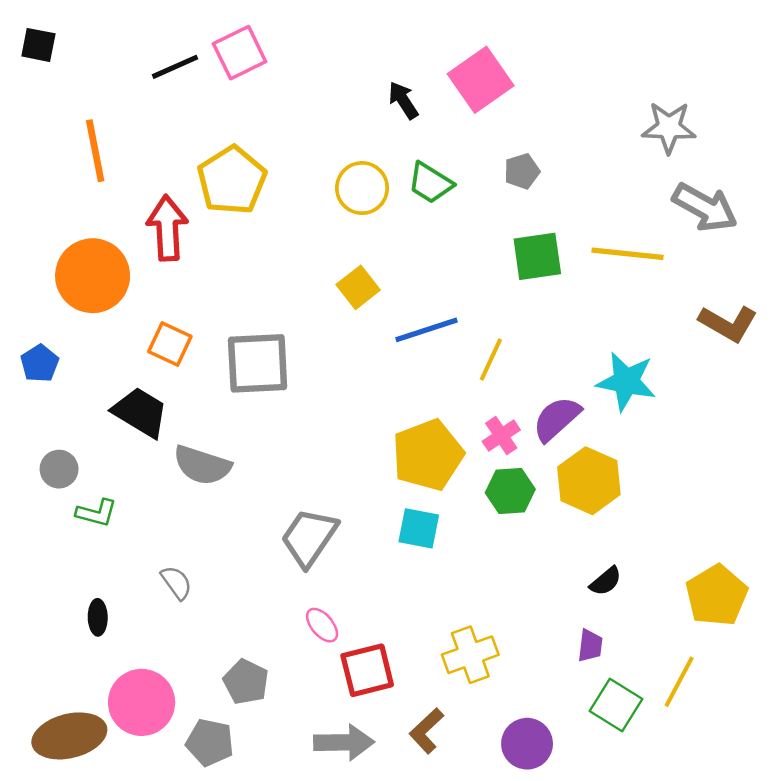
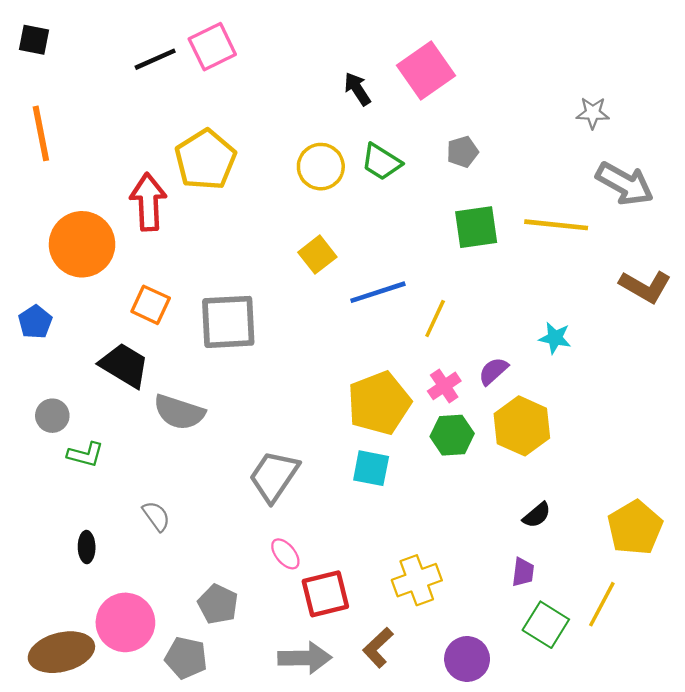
gray star: (669, 127) -> (593, 113), size x0.7
orange line: (95, 151) -> (41, 133), moved
cyan star: (626, 381) -> (555, 338), size x0.6
purple semicircle: (557, 419) -> (493, 371), size x0.7

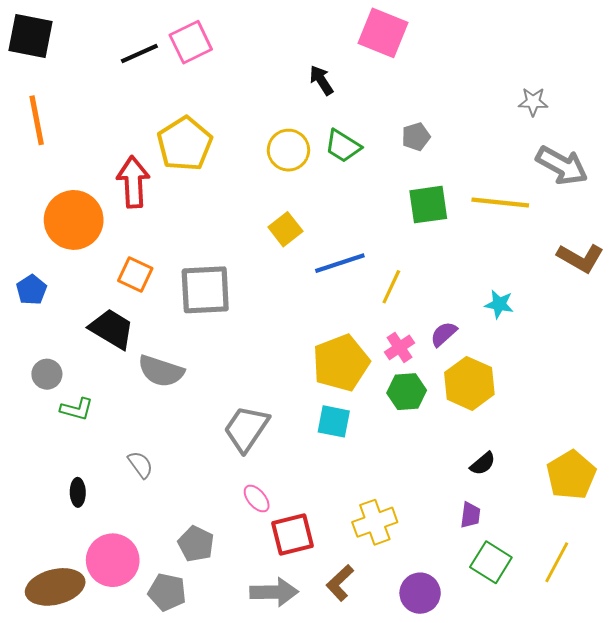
black square: (34, 40) -> (30, 36), size x1.6
pink square: (426, 71) -> (383, 33), moved, turned -33
yellow line: (602, 604) -> (557, 562), moved

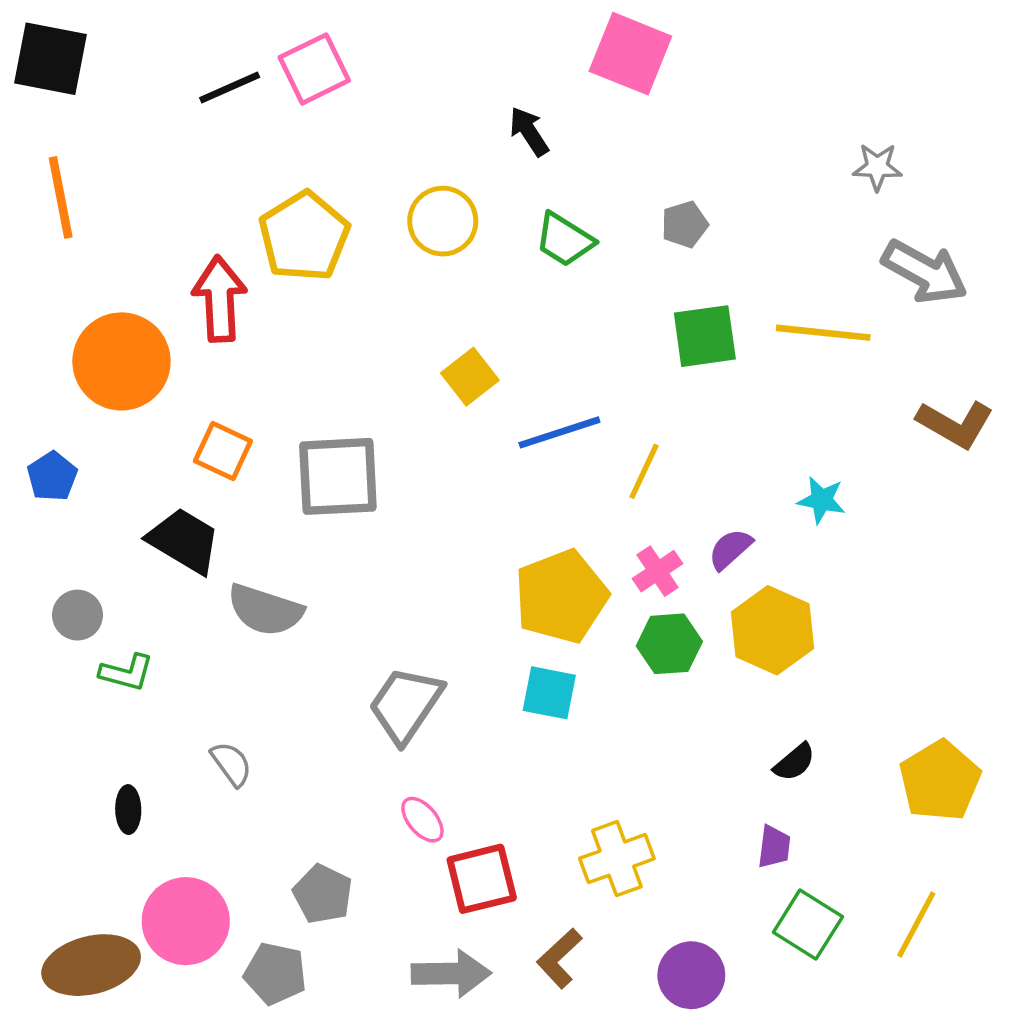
yellow circle: (288, 150) -> (443, 221), moved

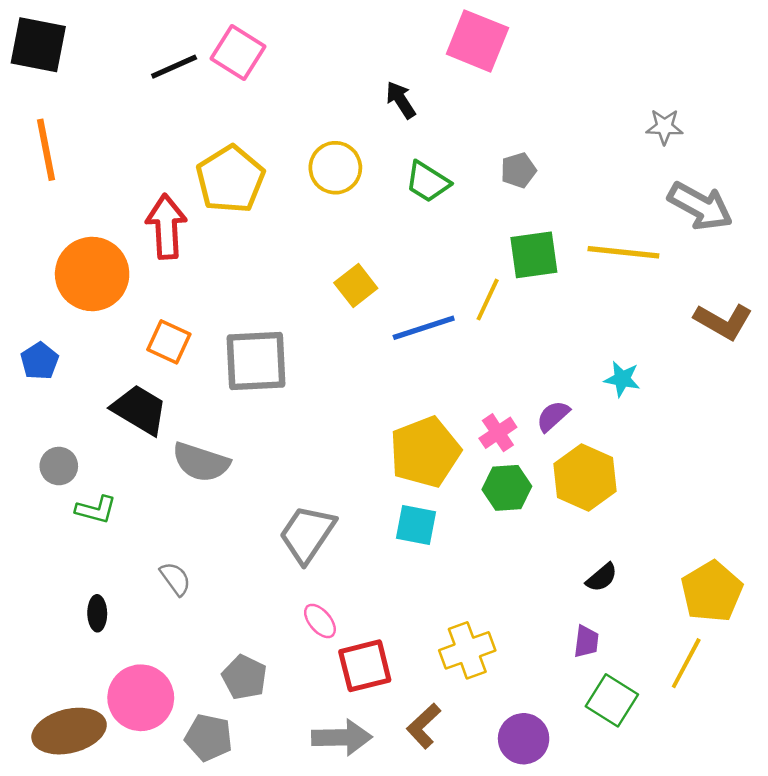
pink square: (314, 69) -> (238, 52), turned -32
yellow line: (644, 471) -> (488, 300), moved
yellow line: (916, 924) -> (686, 663), moved

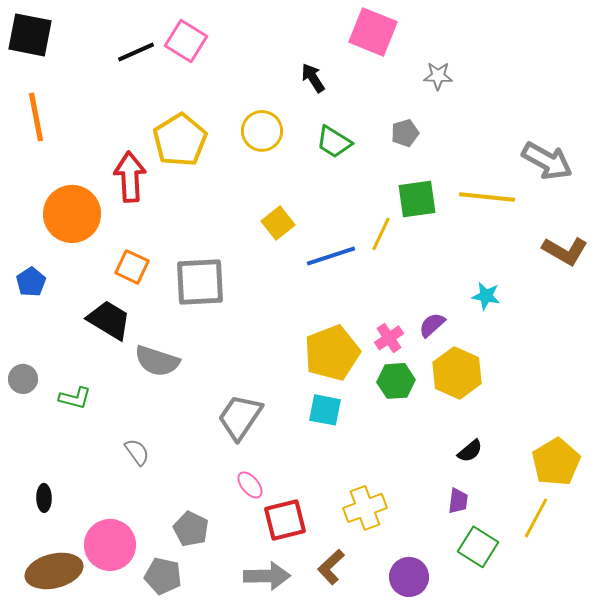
gray star: (664, 127) -> (438, 76), moved
gray circle: (59, 466) -> (23, 379), moved
black ellipse: (97, 613) -> (44, 498), moved

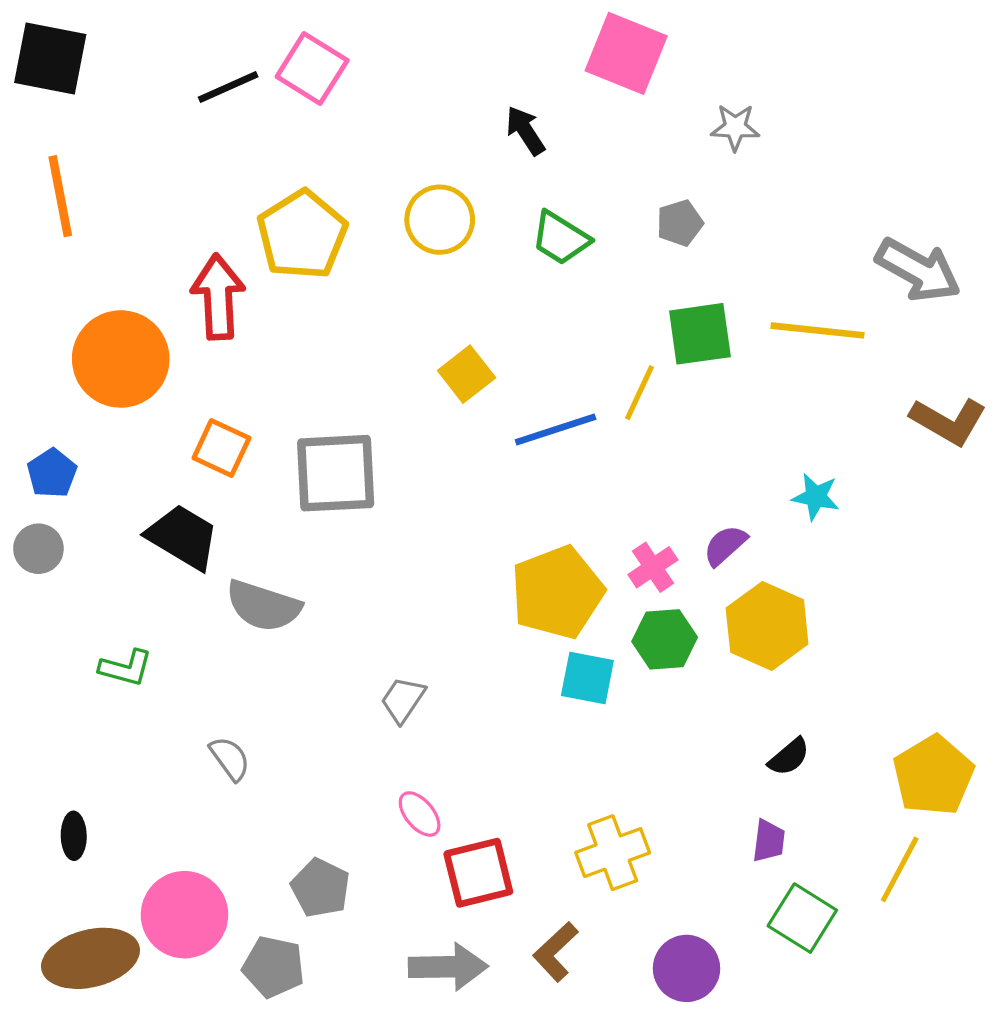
gray circle: (23, 379) -> (38, 549), moved
cyan square: (325, 410) -> (587, 678), moved
gray trapezoid: (240, 417) -> (403, 700), size x0.6

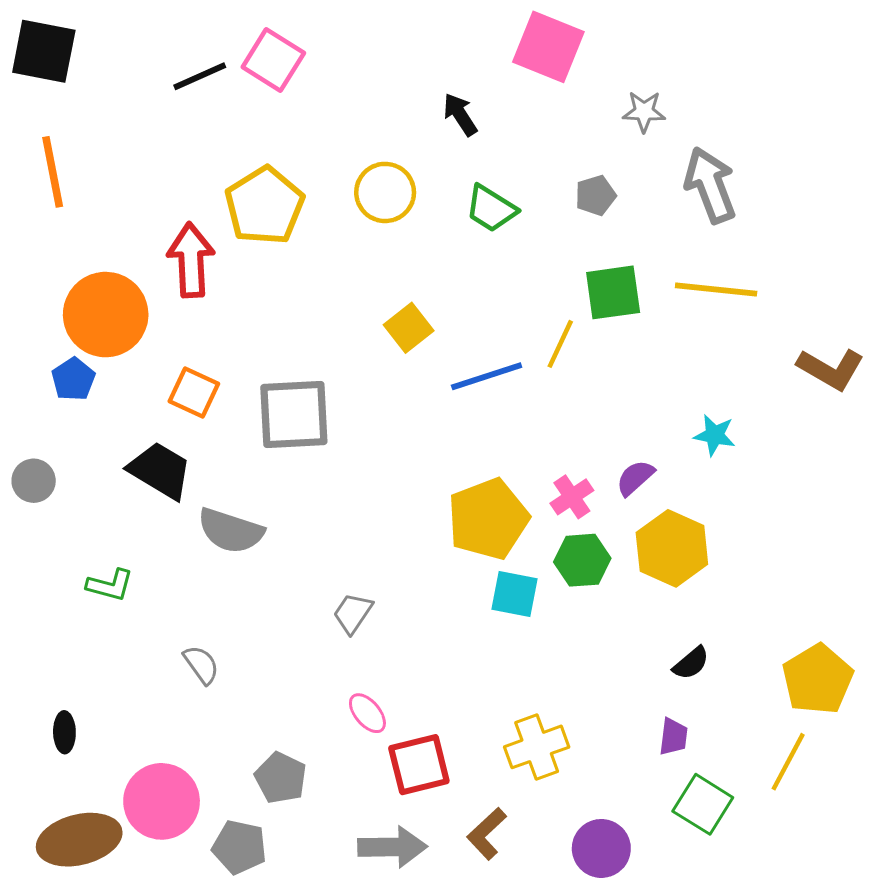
gray arrow: (918, 270) -> (710, 185), moved, turned -140
blue pentagon: (52, 473) -> (73, 379), moved

